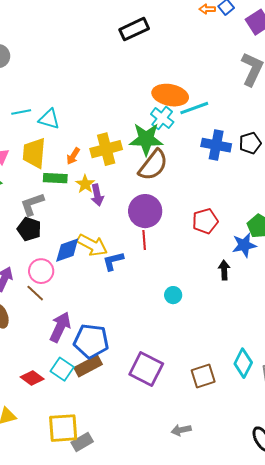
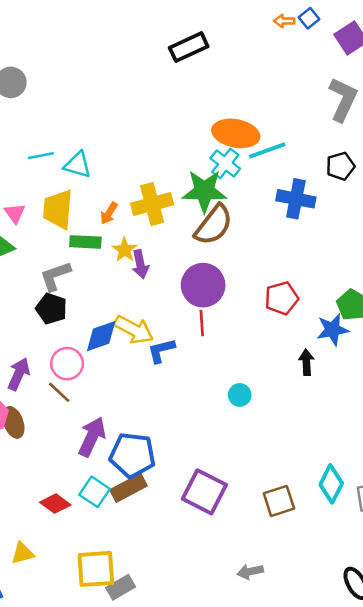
black pentagon: (250, 143) -> (340, 166), moved

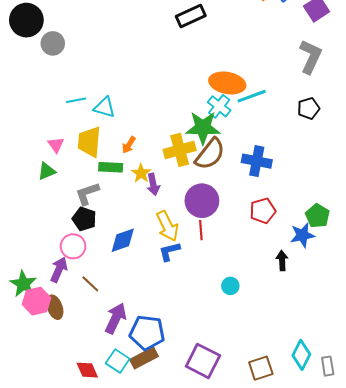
blue cross: (296, 199) -> (257, 161), moved
yellow cross: (152, 204) -> (180, 150), moved
yellow arrow: (134, 330) -> (167, 226), moved, turned 36
pink circle: (67, 364) -> (73, 246), moved
red diamond: (55, 504) -> (87, 370), turned 30

